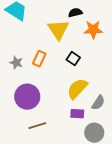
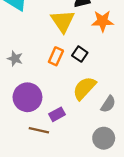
orange rectangle: (39, 59) -> (56, 56), moved
purple rectangle: (77, 114) -> (57, 114), moved, turned -32
brown line: (37, 126) -> (39, 130), turned 30

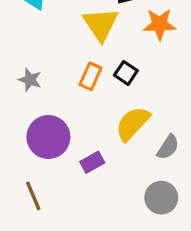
brown line: (39, 130) -> (33, 196), moved, turned 54

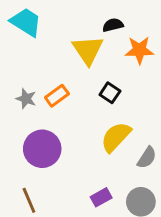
orange rectangle: (91, 76) -> (57, 96), moved, turned 30
purple rectangle: (92, 162) -> (101, 197), moved

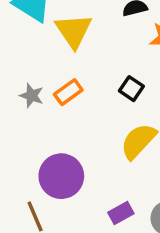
yellow triangle: (88, 50) -> (74, 31), moved
purple circle: (42, 149) -> (61, 176), moved

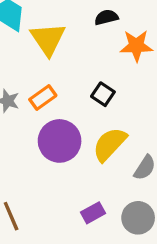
purple circle: (61, 176) -> (60, 141), moved

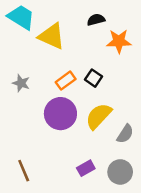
yellow triangle: (48, 39) -> (52, 36), turned -32
orange rectangle: (43, 98) -> (66, 81), moved

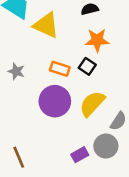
orange star: (119, 41) -> (97, 40), moved
orange rectangle: (66, 81) -> (60, 69), turned 54
gray circle: (120, 172) -> (106, 146), moved

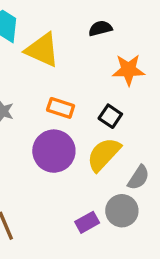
orange star: (97, 40) -> (129, 70), moved
black square: (87, 66) -> (110, 116), moved

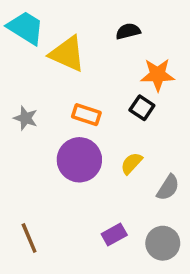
black square: (110, 116) -> (142, 108), moved
yellow semicircle: (104, 154) -> (132, 163), size x0.6
gray circle: (122, 211) -> (163, 243), moved

